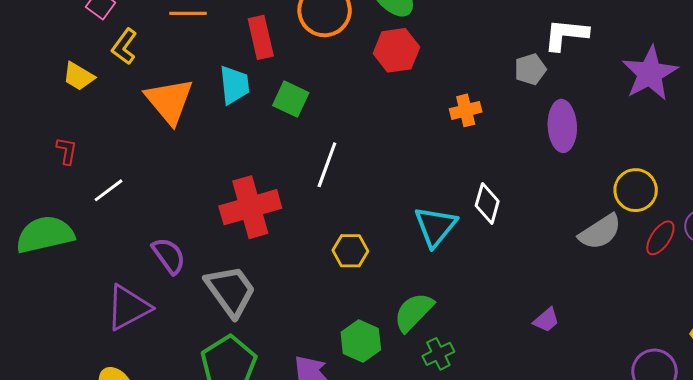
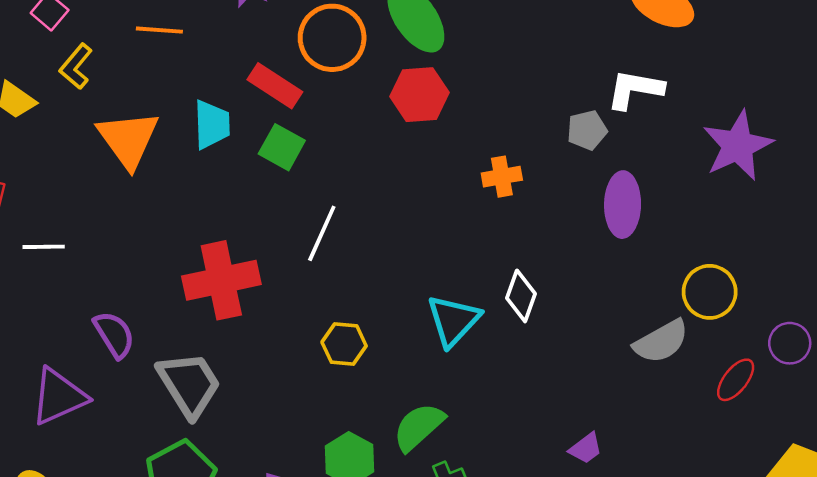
red rectangle: (261, 37) -> (275, 86), moved, turned -48
white line: (108, 190) -> (44, 247), turned 32
red ellipse: (660, 238) -> (736, 380), moved

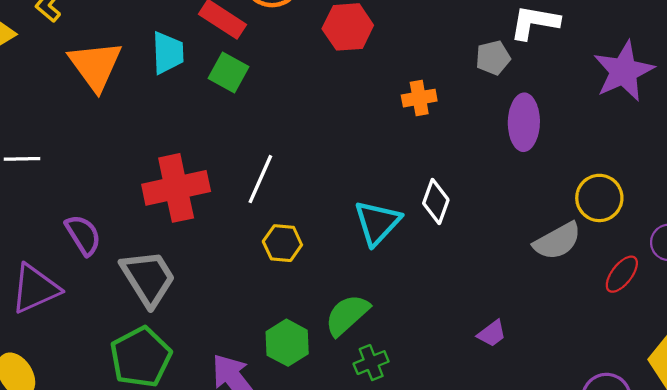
white line: (322, 233) -> (260, 179), moved

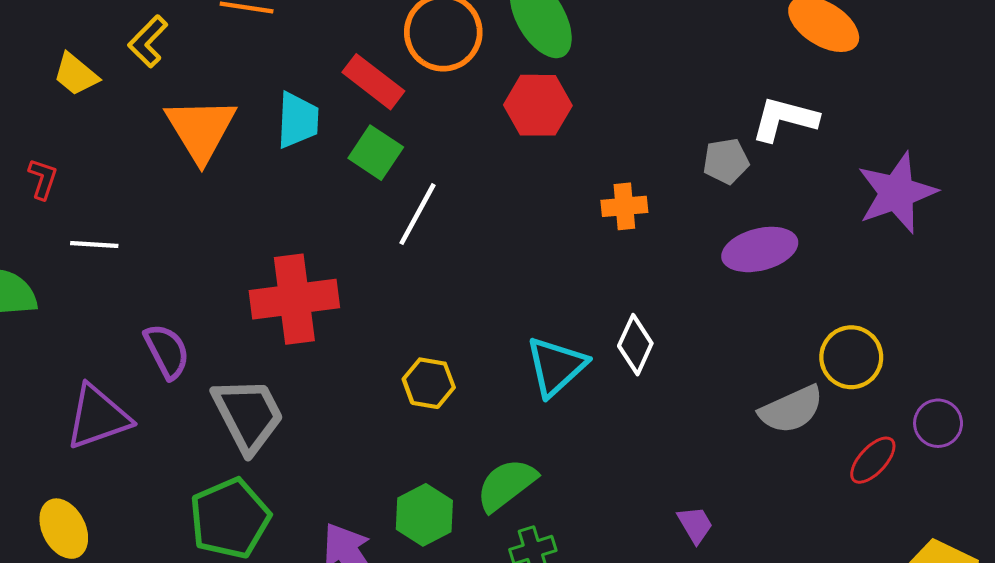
purple ellipse: (524, 122) -> (760, 249), turned 70
white line: (260, 179) -> (417, 214), moved
purple trapezoid: (492, 334) -> (695, 525), turned -88

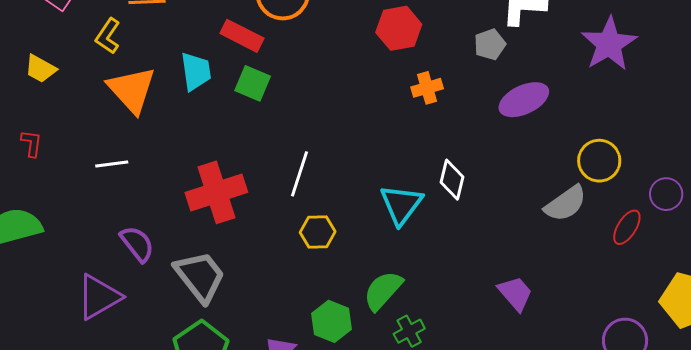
yellow L-shape: (148, 41) -> (108, 36), moved
red hexagon: (538, 105) -> (399, 28), moved
white line: (417, 214) -> (300, 174), moved
white line: (94, 244) -> (112, 164), moved
purple trapezoid: (695, 525) -> (515, 293), size x1.4

